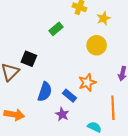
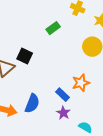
blue semicircle: (45, 92) -> (32, 103), moved
purple star: (62, 114) -> (63, 113), moved

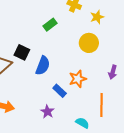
blue semicircle: (32, 103) -> (43, 66), moved
purple star: (63, 113) -> (47, 112), moved

